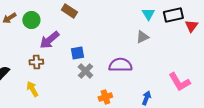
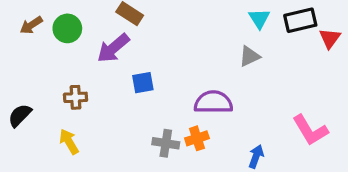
purple arrow: (49, 40) -> (113, 48), moved
gray cross: (85, 71) -> (166, 143), moved, turned -35
orange cross: (105, 97) -> (197, 138), moved

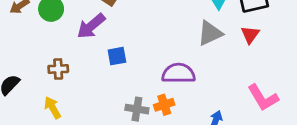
red triangle: (330, 38) -> (250, 35), moved
gray triangle: (249, 56) -> (210, 33), size x1.4

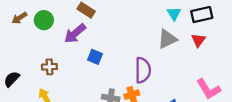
blue square: (117, 56) -> (95, 57), turned 32
purple semicircle: (178, 73) -> (143, 70), turned 90

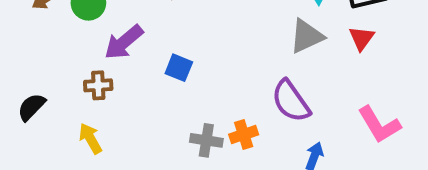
purple arrow: (75, 33) -> (124, 42), moved
purple semicircle: (143, 70) -> (291, 101), moved, turned 145

